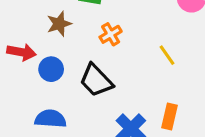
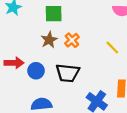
brown star: (59, 24) -> (49, 40), moved
black trapezoid: (96, 80) -> (68, 73), turned -30

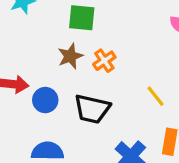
yellow line: (112, 48) -> (156, 96), moved

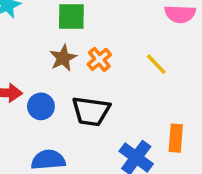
yellow line: (156, 96) -> (156, 64), moved

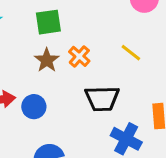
black trapezoid: (91, 111) -> (102, 99), moved

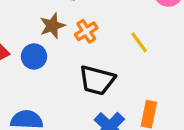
blue circle: (34, 107) -> (34, 56), moved

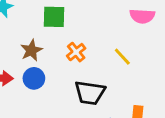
brown star: (52, 26) -> (31, 50), moved

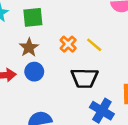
green square: (54, 17) -> (33, 17), moved
yellow line: (122, 57) -> (94, 45), moved

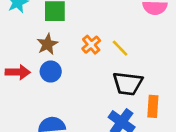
black trapezoid: (84, 78) -> (128, 84), moved

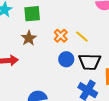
blue circle: (51, 72) -> (66, 59), moved

